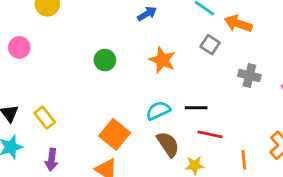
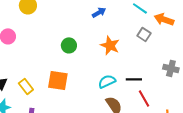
gray cross: (249, 75) -> (171, 68), moved
orange square: (115, 134) -> (58, 80), moved, turned -30
red line: (210, 134) -> (144, 98), turned 48

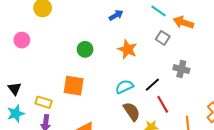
gray cross: (171, 68) -> (181, 69), moved
black line: (134, 79) -> (152, 85), turned -42
yellow rectangle: (26, 86) -> (44, 102), moved, turned -35

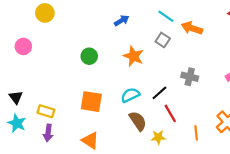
gray square: (163, 38) -> (163, 40), moved
orange square: (74, 86) -> (91, 102), moved
cyan star: (16, 114) -> (17, 123), turned -30

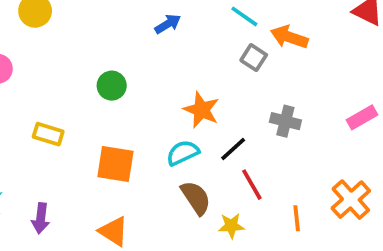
gray square: (163, 40) -> (254, 58), moved
orange star: (133, 56) -> (201, 110), moved
yellow rectangle: (46, 111) -> (48, 134), moved

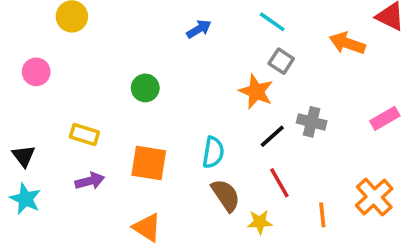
orange arrow: (289, 37) -> (347, 43), moved
orange star: (201, 110) -> (256, 92), moved
black line: (233, 149) -> (272, 136), moved
cyan semicircle: (183, 153) -> (213, 152), turned 124
purple arrow: (41, 218) -> (90, 181), moved, turned -112

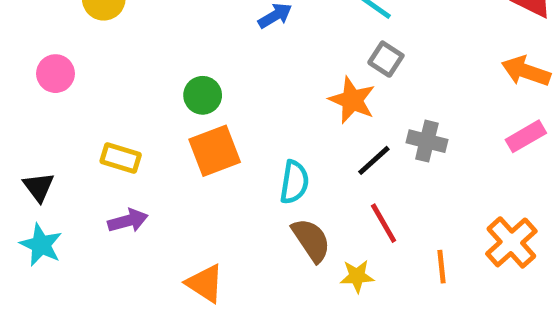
orange arrow: (347, 43) -> (526, 71), moved
orange square: (149, 163) -> (215, 151), moved, turned -30

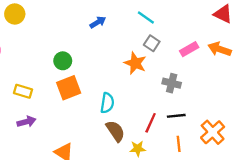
pink rectangle: (526, 136) -> (189, 49), moved
black line: (374, 160) -> (176, 116), moved, turned 36
red line: (384, 223) -> (151, 123), turned 54

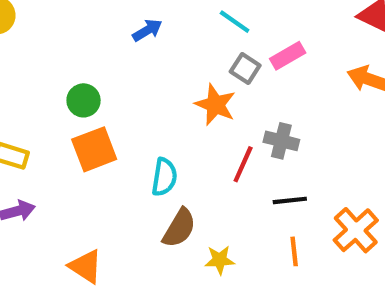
pink rectangle: (189, 49) -> (288, 56), moved
red line: (151, 123) -> (243, 164), moved
brown semicircle: (115, 131) -> (179, 228), turned 65

